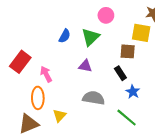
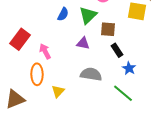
brown square: (128, 51) -> (108, 29), moved
brown triangle: (29, 124) -> (15, 99), moved

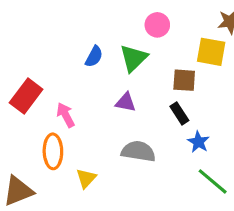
brown square: (108, 29) -> (184, 80), moved
green line: (123, 93) -> (213, 181), moved

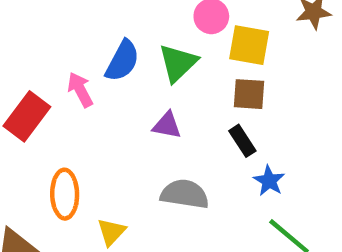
yellow square: (211, 52) -> (249, 45), moved
blue semicircle: (94, 57) -> (122, 61), size x1.4
pink arrow: (66, 115) -> (80, 90), moved

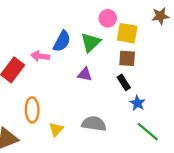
pink arrow: (80, 90) -> (40, 56), turned -54
gray semicircle: (185, 194) -> (94, 124), moved

